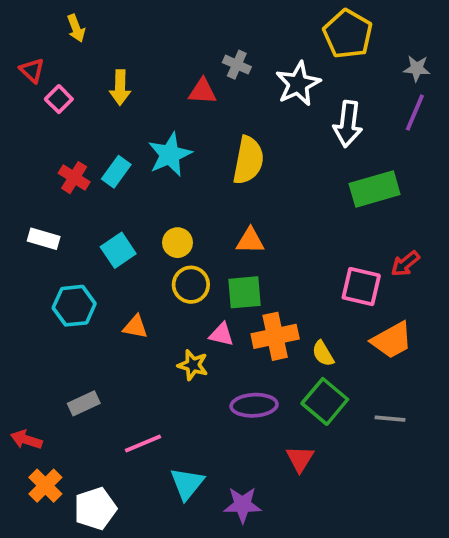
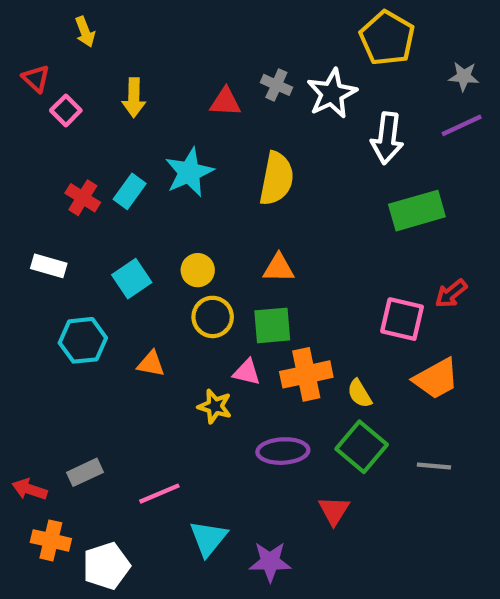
gray cross: (237, 65) -> (276, 85), moved
purple line: (415, 112) -> (462, 125), turned 42
gray rectangle: (84, 403) -> (85, 472), moved
orange cross: (45, 486) -> (51, 540), turned -32

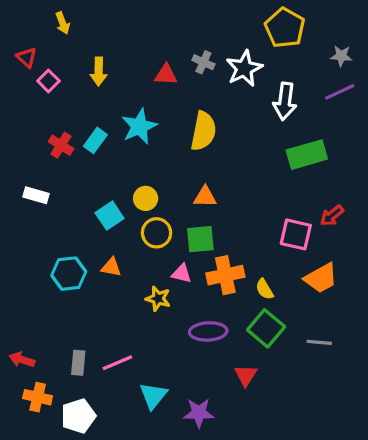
cyan square: (132, 279) -> (110, 216), moved
cyan hexagon: (83, 340) -> (69, 274), moved
gray rectangle: (85, 472) -> (78, 363), moved, turned -60

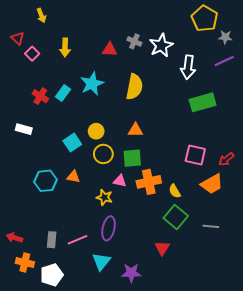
yellow pentagon: (285, 28) -> (205, 19), moved
red arrow: (332, 216) -> (226, 159), moved
purple ellipse: (208, 331) -> (109, 228), moved, turned -75

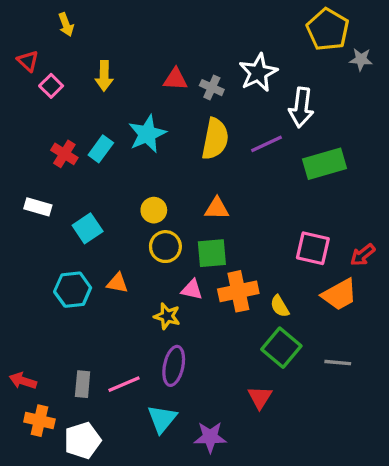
gray cross: (134, 41) -> (212, 88), moved
purple line: (224, 61) -> (266, 144), moved
cyan square: (72, 143) -> (88, 228), moved

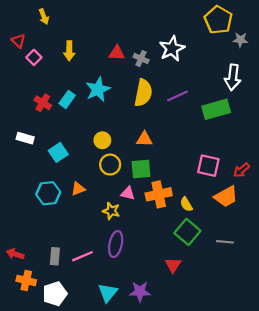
white arrow: (301, 107) -> (233, 77), moved
orange triangle: (117, 283) -> (78, 189), turned -32
cyan triangle: (162, 419) -> (108, 293), moved

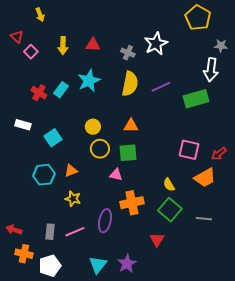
gray star: (240, 40) -> (221, 46), moved
red triangle: (117, 53) -> (93, 45), moved
orange cross: (159, 194) -> (132, 203), moved
yellow star: (111, 211) -> (73, 199), moved
purple star: (140, 292) -> (127, 264), turned -30

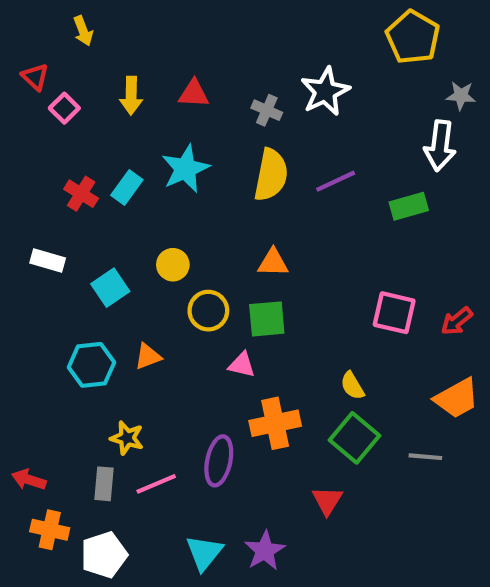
green rectangle: (196, 99) -> (409, 206), size x0.7
yellow circle: (93, 127) -> (173, 265), moved
orange trapezoid: (205, 178) -> (457, 398), moved
yellow star: (73, 199) -> (127, 438), moved

